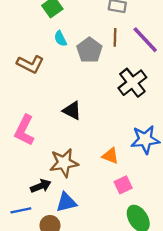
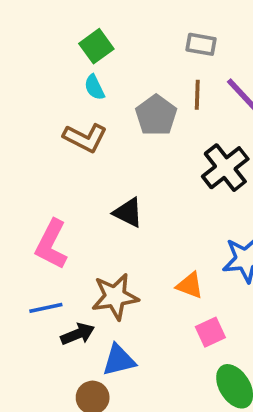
cyan semicircle: (60, 39) -> (94, 87), moved
brown L-shape: (30, 64) -> (85, 138), moved
blue line: (21, 210) -> (46, 308), moved

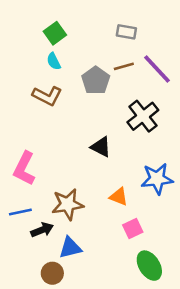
brown line: (197, 95) -> (124, 66), turned 72
black triangle: (128, 213) -> (101, 147), moved

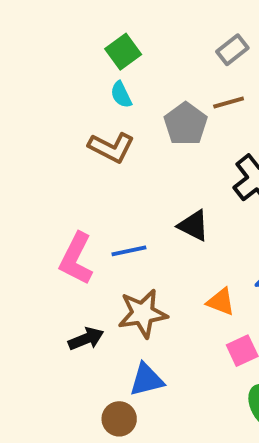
gray rectangle: (126, 32) -> (232, 50), turned -48
blue line: (20, 212) -> (129, 251), moved
black arrow: (42, 230) -> (86, 339), moved

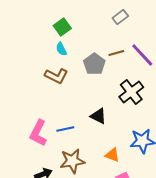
gray rectangle: (232, 50) -> (120, 17), moved

